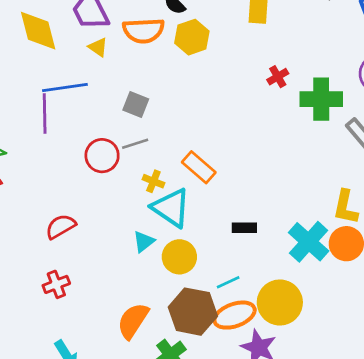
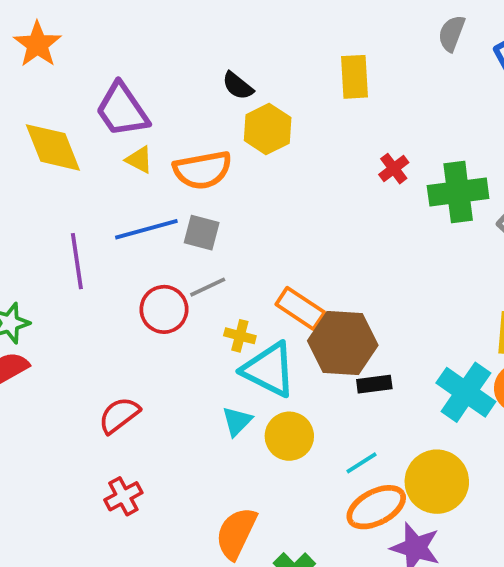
orange semicircle: (144, 31) -> (203, 170), moved
blue line: (65, 87) -> (146, 229), moved
brown hexagon: (193, 312) -> (343, 343), moved

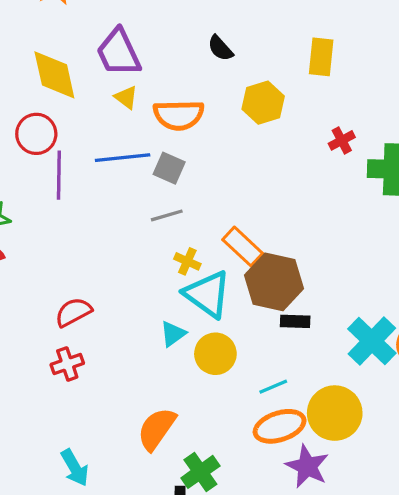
yellow hexagon: (268, 129) -> (263, 103), moved
red circle: (164, 309) -> (36, 134), moved
red cross: (123, 496) -> (67, 364), moved

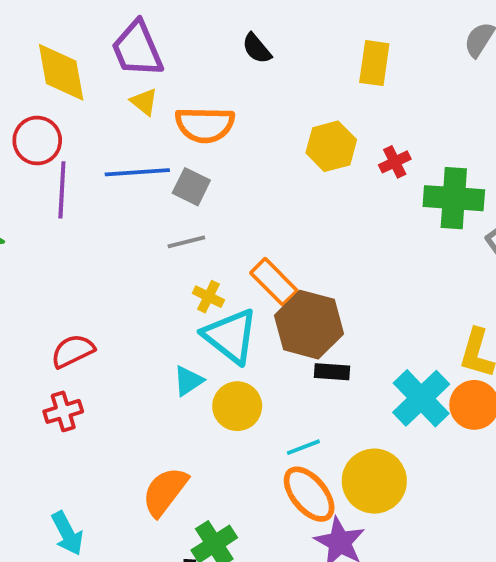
yellow hexagon: (263, 103) -> (331, 146), moved
orange ellipse: (280, 426) -> (309, 494), turned 66

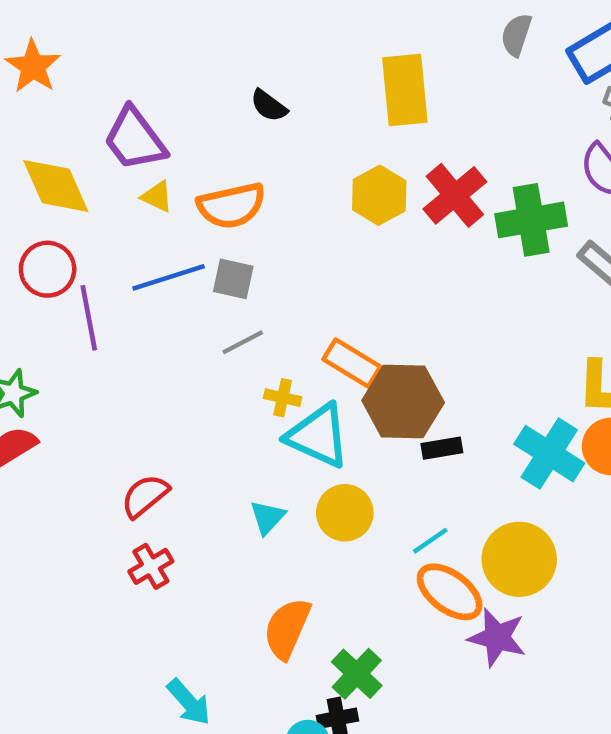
yellow rectangle: (374, 63) -> (405, 90), size x1.4
red cross: (395, 162) -> (455, 195), size x1.8
cyan triangle: (188, 381) -> (267, 517), moved

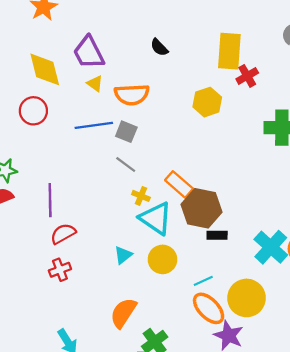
red cross: (455, 195) -> (247, 76), moved, size x0.7
purple line: (89, 318) -> (50, 200), moved
gray line: (243, 342) -> (126, 165), turned 55

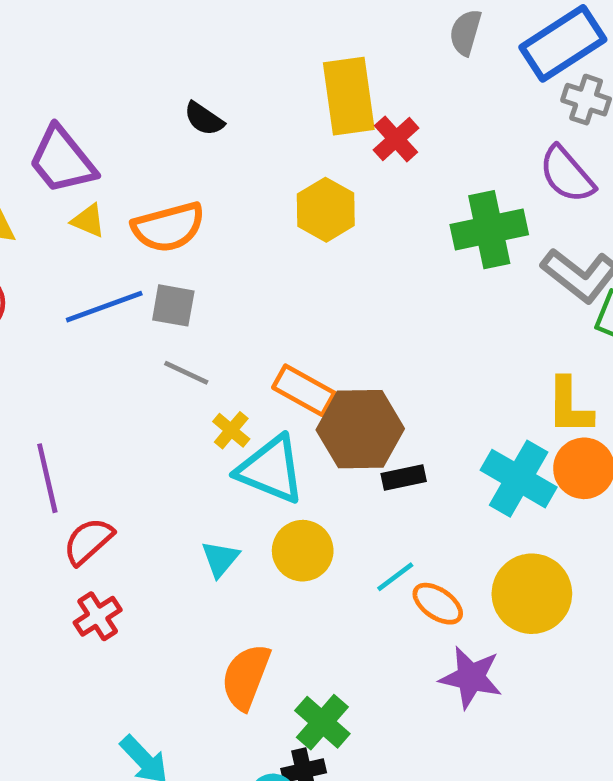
yellow cross: (141, 196) -> (231, 430), turned 30
yellow circle: (247, 298) -> (532, 594), moved
orange ellipse: (209, 308) -> (438, 604), moved, size x0.7

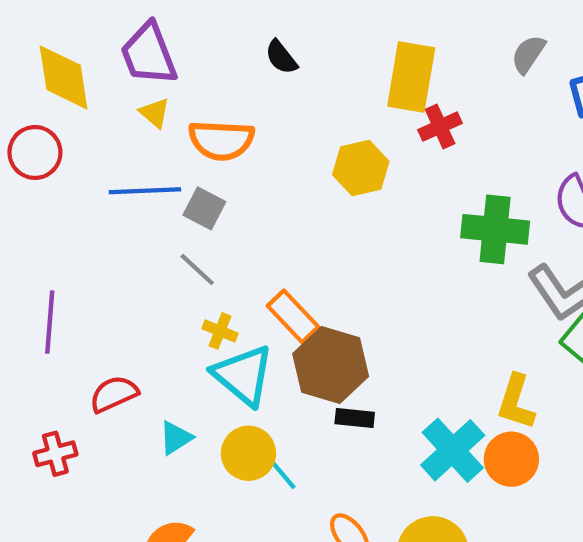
yellow cross: (231, 430) -> (220, 331), turned -36
red semicircle: (88, 541) -> (114, 394), moved
cyan line: (395, 577) -> (282, 473), moved, turned 69

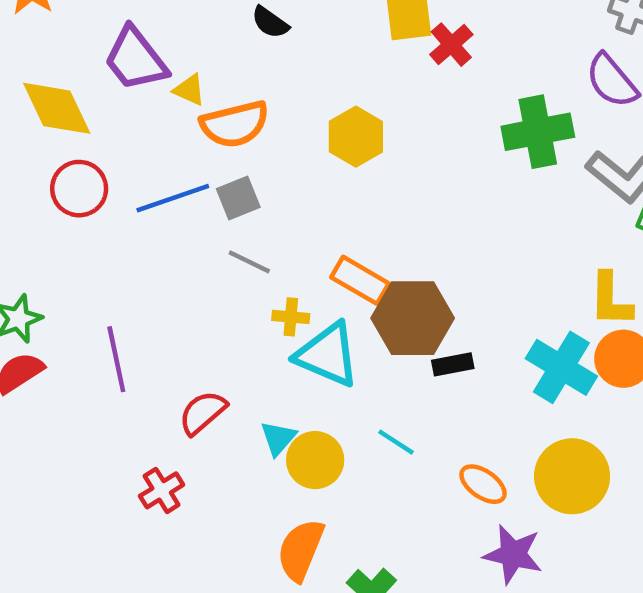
yellow triangle: (155, 113) -> (189, 90), moved
red circle: (35, 152) -> (79, 189), moved
yellow hexagon: (361, 168) -> (356, 137), moved
gray square: (204, 208) -> (238, 198), turned -33
yellow circle: (248, 453) -> (315, 460), moved

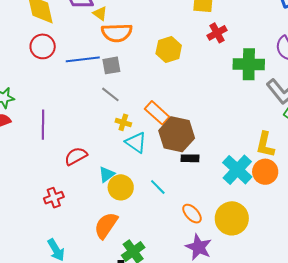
red cross: (451, 45) -> (217, 33), moved
cyan triangle: (328, 355) -> (136, 142), size x0.7
red cross: (162, 490) -> (54, 198), moved

